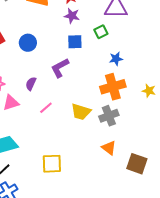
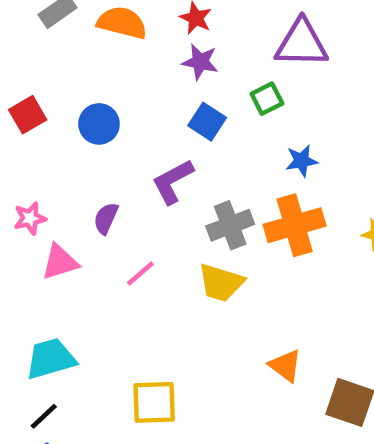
blue square: (75, 42) -> (207, 122), turned 35
gray cross: (109, 116) -> (230, 225), moved

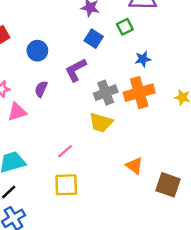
blue circle: (99, 124) -> (37, 51), moved
pink line: (140, 274) -> (65, 151), moved

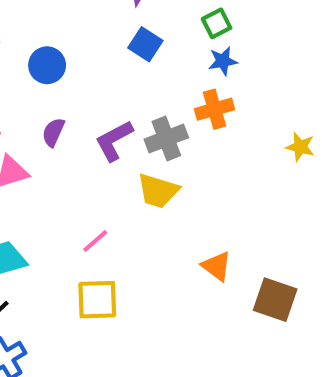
green square: (125, 27) -> (217, 23), moved
blue star: (143, 59) -> (223, 61), moved
purple L-shape: (76, 70) -> (114, 141), moved
orange cross: (139, 93) -> (214, 109), moved, size x0.7

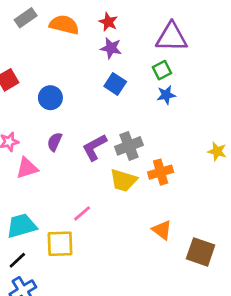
orange cross: (214, 109) -> (161, 172), moved
yellow square: (97, 300) -> (60, 244), moved

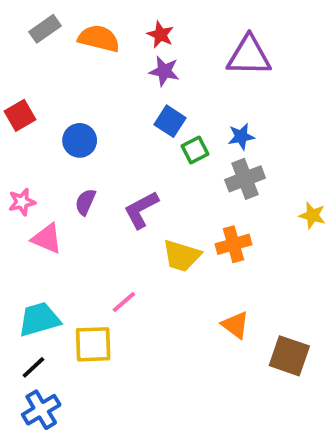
green square: (162, 70) -> (195, 150), moved
gray cross: (129, 146) -> (245, 179), moved
pink triangle: (27, 168) -> (47, 239), turned 40

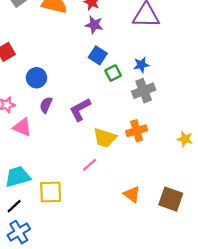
blue circle: (80, 140) -> (36, 78), moved
yellow star: (312, 215) -> (185, 139), moved
pink line: (124, 302) -> (89, 165), moved
orange triangle: (235, 325) -> (132, 194), moved

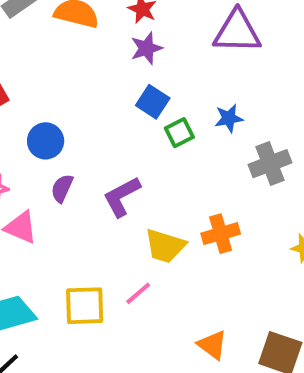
purple star: (94, 25) -> (146, 48), turned -30
gray cross: (144, 91) -> (270, 164), moved
yellow square: (51, 192) -> (85, 306), moved

